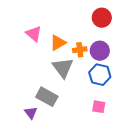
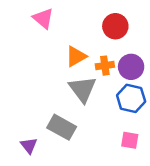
red circle: (102, 18) -> (115, 26), moved
pink triangle: (34, 34) -> (43, 18), moved
purple triangle: (31, 113) -> (29, 145), moved

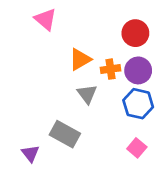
red circle: (115, 26) -> (135, 33), moved
gray triangle: (83, 89) -> (87, 94), size x0.7
pink square: (130, 140) -> (137, 148), turned 30

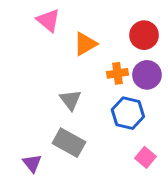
orange triangle: (80, 59) -> (85, 44), moved
gray triangle: (87, 94) -> (70, 100), moved
blue hexagon: (138, 104) -> (128, 113), moved

